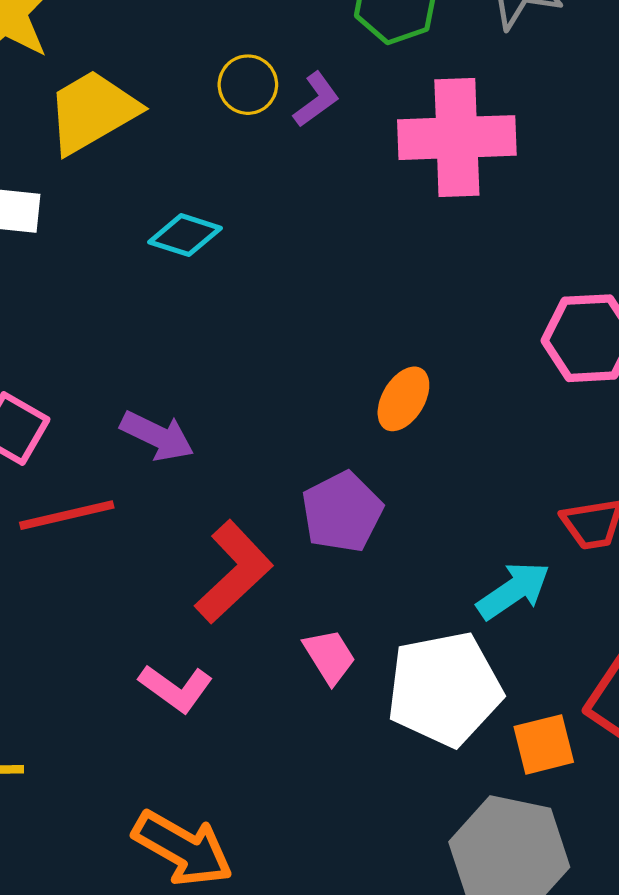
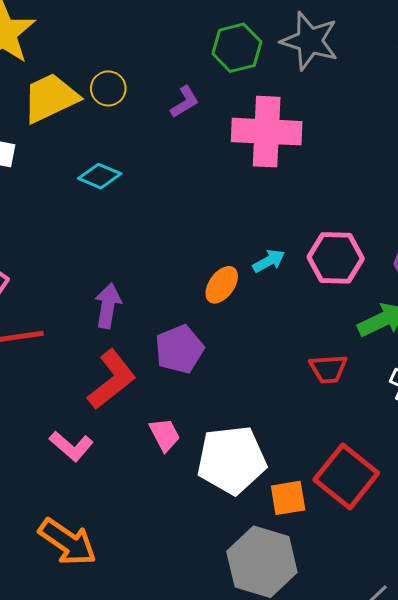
yellow circle: (248, 85) -> (108, 88), moved
purple arrow: (157, 436) -> (108, 306), moved, turned -111
cyan arrow: (513, 591) -> (269, 261), moved, size x0.7

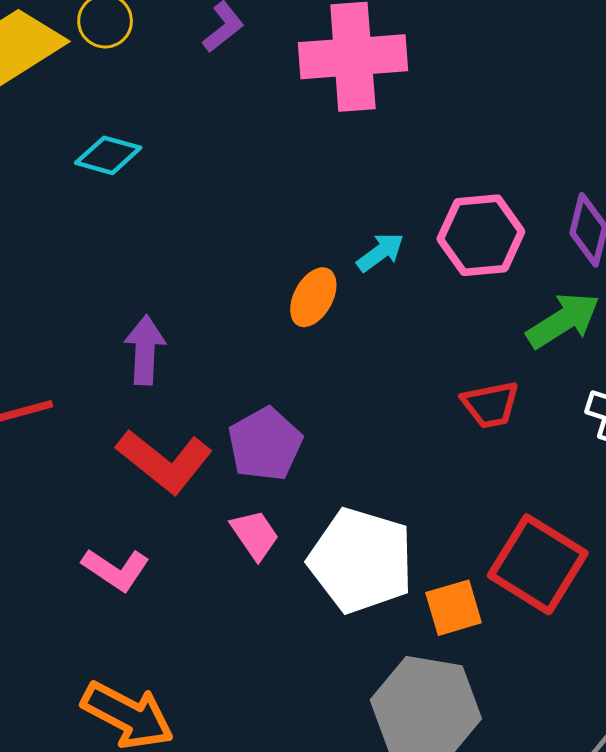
purple pentagon: (179, 349) -> (265, 444), moved
red L-shape: (112, 380) -> (164, 461), turned 84
white pentagon: (232, 460) -> (361, 561), turned 30

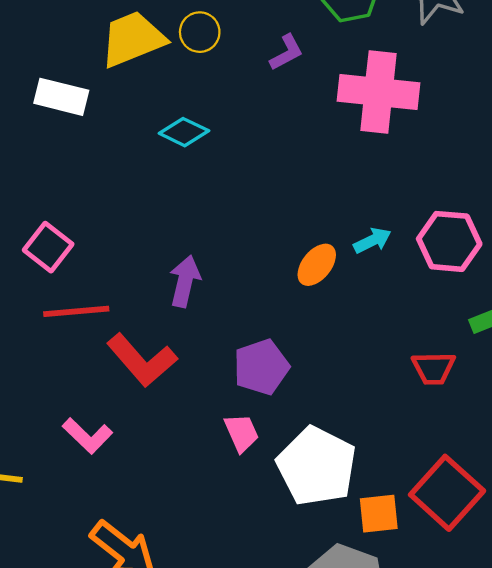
red L-shape: (164, 461) -> (142, 360), moved
pink L-shape: (116, 569) -> (88, 436), moved

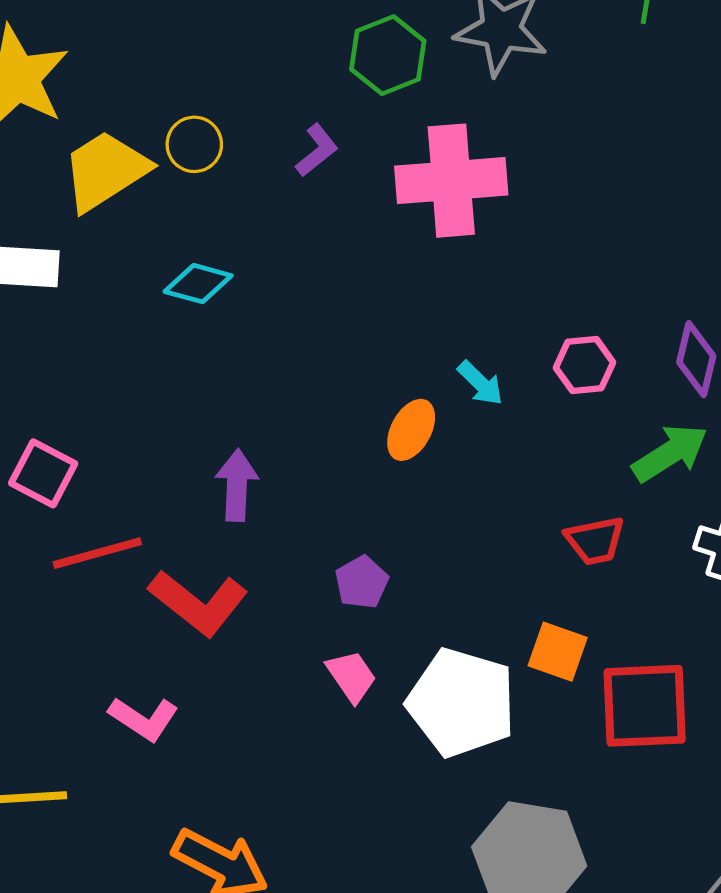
cyan arrow: (372, 241) -> (480, 383), turned 81
pink hexagon: (449, 241) -> (585, 365), size x0.7
purple pentagon: (261, 367) -> (362, 582), size x0.7
red square: (447, 493) -> (645, 706), turned -34
orange square: (379, 514) -> (558, 652), moved, turned 36

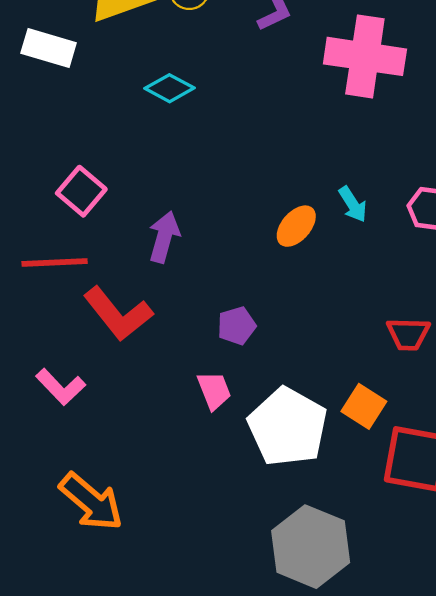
pink square: (43, 473) -> (81, 191), moved

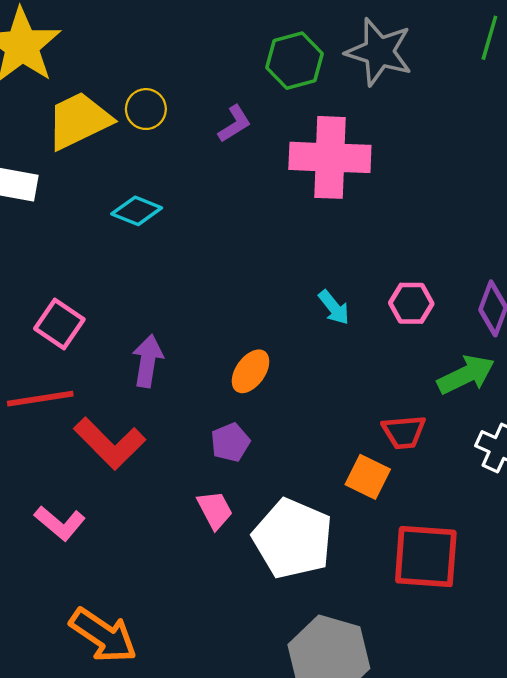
orange ellipse: (296, 226) -> (251, 371), moved
orange square: (364, 406) -> (368, 477), moved

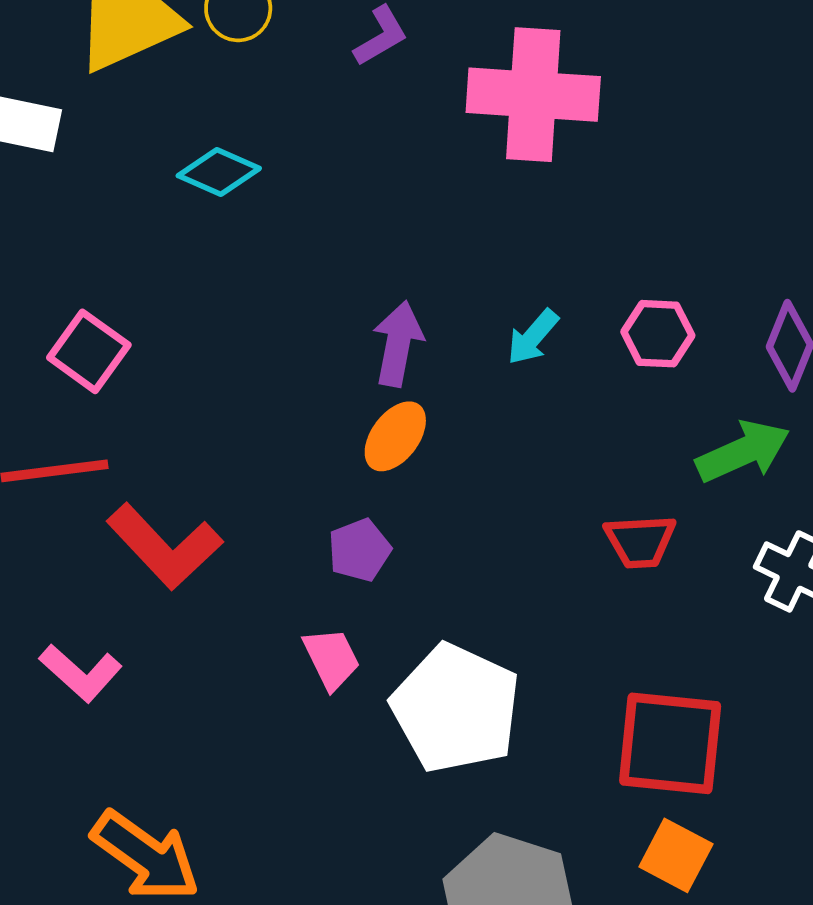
cyan arrow: (334, 307) -> (533, 337), turned 78
purple arrow: (148, 361) -> (398, 344), moved
orange square: (368, 477) -> (676, 855), moved

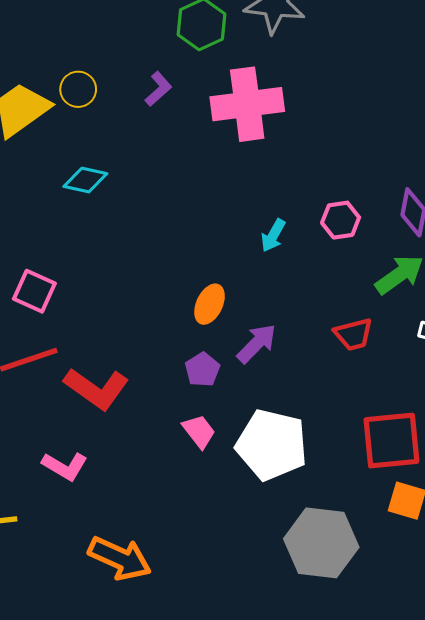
purple arrow: (398, 344) -> (257, 344), moved, turned 45

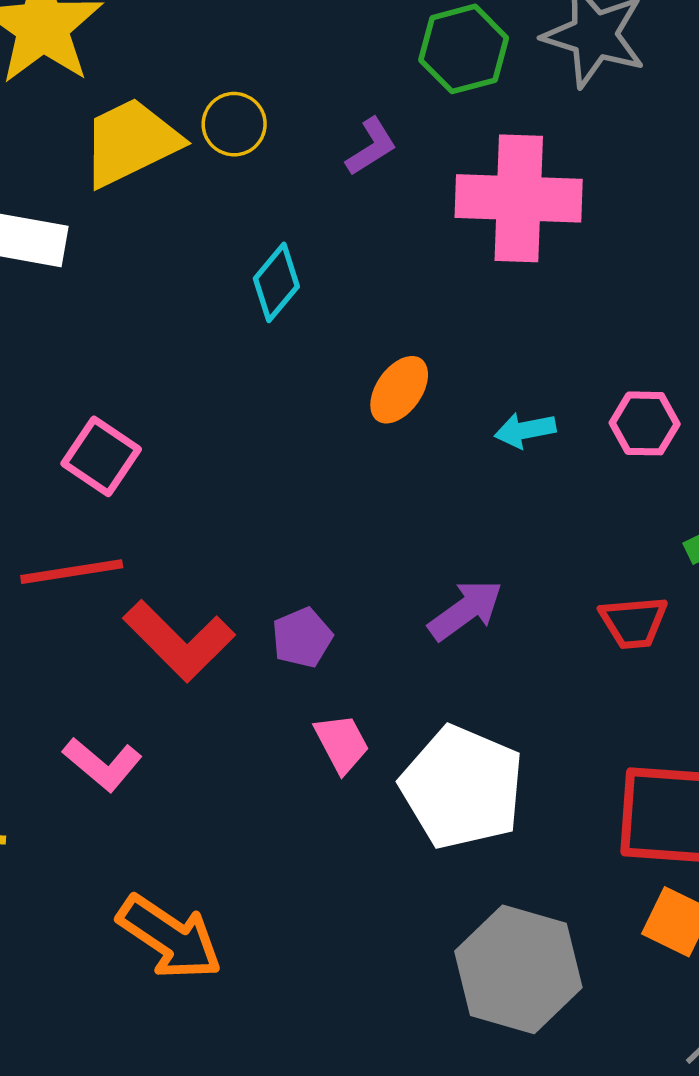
cyan diamond: (85, 180) -> (276, 282), moved, turned -72
cyan arrow: (273, 235) -> (525, 430), turned 40
orange ellipse: (210, 304) -> (399, 390), moved
purple pentagon: (202, 370) -> (302, 638), moved

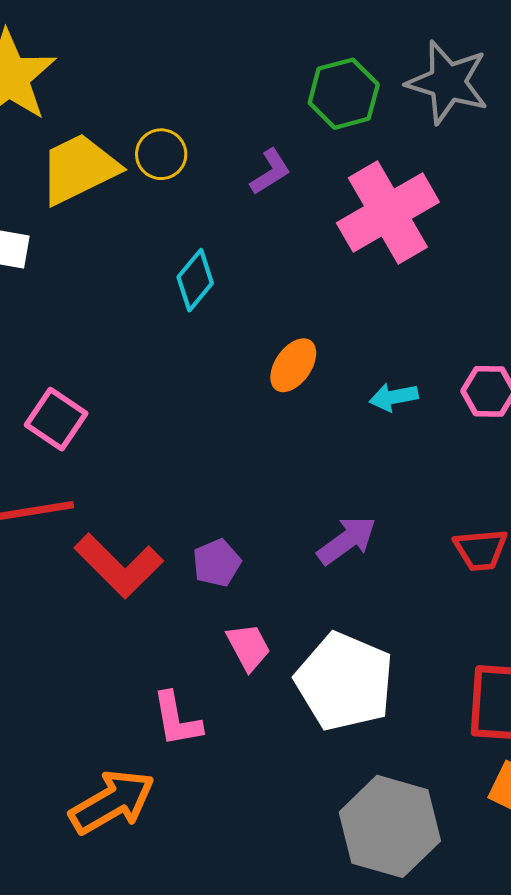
pink cross: (519, 198) -> (388, 213), turned -32
pink L-shape: (102, 764) -> (177, 719), moved, turned 40
orange arrow: (170, 937) -> (112, 802), turned -64

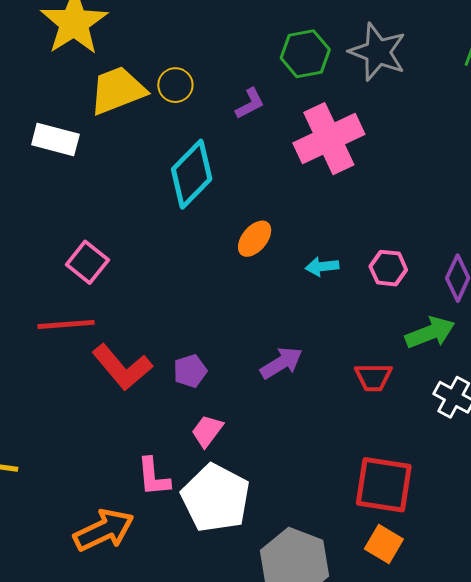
cyan diamond: (195, 280) -> (192, 174), size x1.6
pink trapezoid: (249, 647) -> (207, 431), turned -120
white pentagon: (345, 682) -> (216, 498), moved

